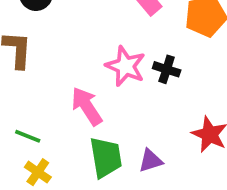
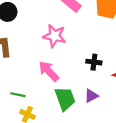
pink star: (125, 66) -> (54, 36), moved
black cross: (167, 69) -> (94, 62), moved

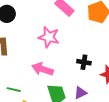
pink arrow: (49, 71) -> (42, 69), turned -30

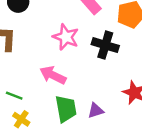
black cross: (84, 62) -> (105, 45), moved, size x1.5

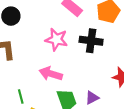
green line: (14, 96) -> (21, 96), turned 64

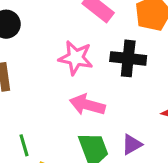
pink arrow: (51, 74) -> (87, 105), moved

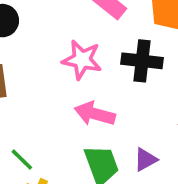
green line: (24, 145) -> (22, 160), turned -30

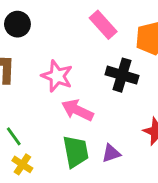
pink star: (82, 60) -> (57, 76), moved

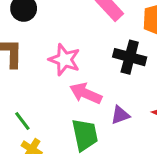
purple triangle: (111, 153) -> (120, 115), moved

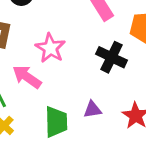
pink arrow: (86, 93) -> (27, 77), moved

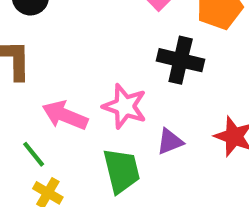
pink star: (50, 48) -> (125, 106), moved

